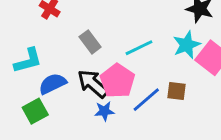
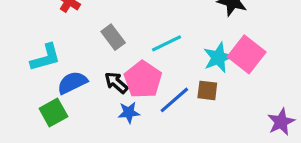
cyan star: (187, 45) -> (218, 58), moved
black arrow: (93, 84) -> (116, 83), size x0.7

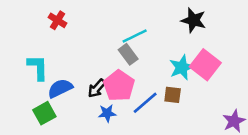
gray rectangle: (113, 37) -> (128, 54), moved
cyan line: (166, 43) -> (135, 36), moved
cyan L-shape: (46, 58) -> (38, 67), turned -76
black arrow: (116, 83) -> (97, 88), turned -90

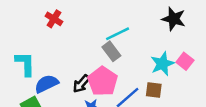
red cross: (57, 20) -> (54, 19), moved
pink square: (205, 65) -> (185, 61), size x0.6

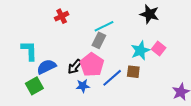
red cross: (54, 19) -> (62, 16), moved, turned 32
gray rectangle: (111, 51) -> (99, 40), turned 63

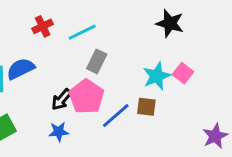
cyan line: (104, 26) -> (82, 32), moved
blue semicircle: (46, 67) -> (21, 69), moved
blue star: (83, 86) -> (59, 132), moved

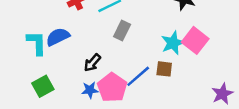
pink square: (183, 73) -> (195, 40), size x1.5
pink pentagon: (86, 97) -> (112, 88), moved

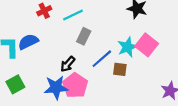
black arrow: (92, 63) -> (68, 64), moved
blue line: (138, 76) -> (102, 59), moved
blue star: (90, 90) -> (56, 88), size x1.6

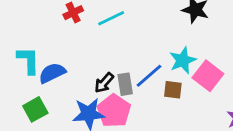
gray rectangle: (84, 36) -> (125, 84), moved, turned -35
blue semicircle: (28, 42) -> (52, 73), moved
pink square: (147, 45) -> (208, 76), moved

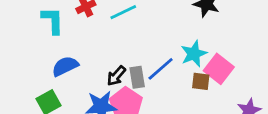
cyan L-shape: (28, 60) -> (53, 20), moved
brown square: (173, 90) -> (201, 81), moved

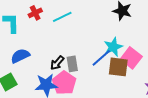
blue line: (161, 69) -> (101, 58), moved
brown square: (201, 81) -> (118, 67), size x1.5

